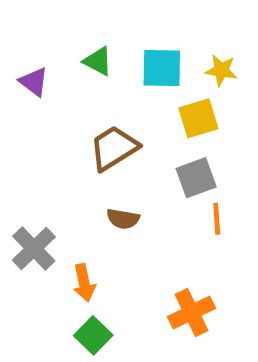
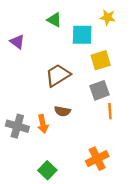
green triangle: (98, 61) -> (54, 20), moved
yellow star: (221, 70) -> (108, 17), moved
gray cross: (34, 249) -> (17, 126), turned -30
orange arrow: (84, 283) -> (43, 124), moved

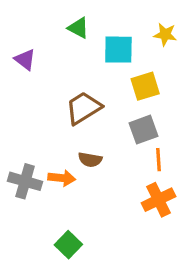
yellow star: (108, 17) -> (165, 34), moved
orange arrow: (43, 124) -> (62, 178), turned -72
orange cross: (97, 159) -> (158, 200), moved

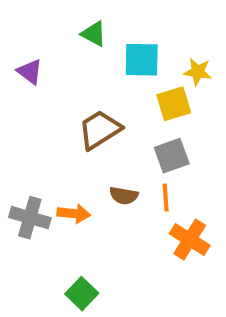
yellow star: (165, 34) -> (198, 72), moved
brown semicircle: (90, 160) -> (124, 196), moved
orange line: (158, 160) -> (166, 198), moved
orange cross: (158, 200) -> (190, 240), turned -32

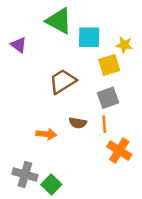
green triangle: (94, 34) -> (59, 21), size x1.6
gray cross: (30, 218) -> (25, 174), moved

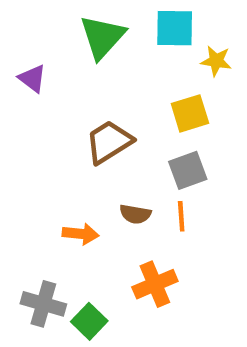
green triangle: (59, 21) -> (102, 37), turned 44
cyan square: (89, 37) -> (175, 28), moved
yellow star: (124, 45) -> (216, 61), moved
orange cross: (119, 151) -> (155, 284), moved, turned 35

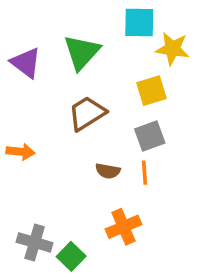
green triangle: (102, 37) -> (82, 52), moved
yellow star: (216, 61) -> (172, 49), size x1.4
purple triangle: (32, 78) -> (26, 63), size x1.4
orange arrow: (81, 234) -> (21, 152), moved

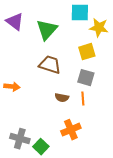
purple triangle: (26, 63) -> (15, 22), moved
brown trapezoid: (87, 113) -> (50, 65), turned 50
gray square: (150, 136) -> (86, 78), turned 36

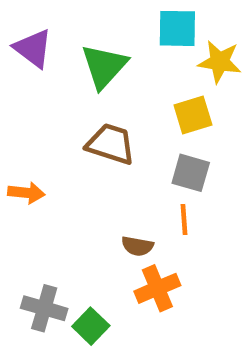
brown semicircle: (62, 98) -> (137, 246), moved

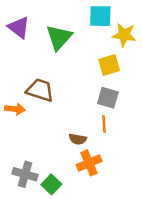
brown trapezoid: (111, 144) -> (40, 90), moved

